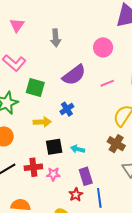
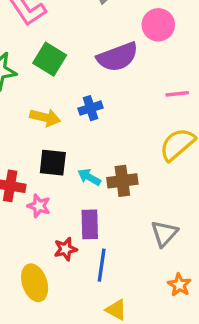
pink circle: (103, 47) -> (158, 25), moved
pink line: (107, 83) -> (177, 94), moved
brown cross: (116, 144) -> (122, 181), moved, turned 36

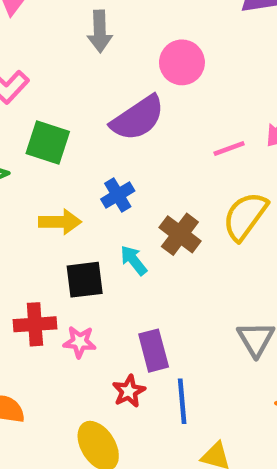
cyan arrow: (89, 177) -> (134, 260), moved, turned 35
brown cross: (122, 181) -> (180, 234), moved, turned -32

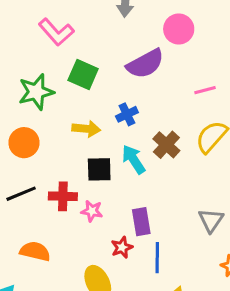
cyan arrow: (134, 260) -> (133, 159), size x1.4

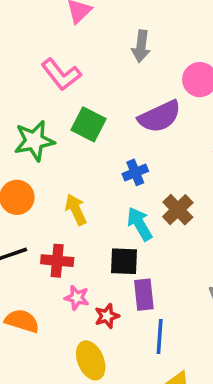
yellow arrow: (86, 129) -> (76, 209), moved, turned -124
black square: (99, 169) -> (124, 261), moved
pink star: (92, 211) -> (77, 298), moved
red star: (122, 247) -> (107, 316), moved

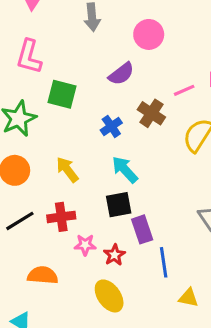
pink L-shape: (61, 74) -> (29, 57), turned 66
purple semicircle: (160, 117) -> (121, 74), size x0.7
brown cross: (178, 210) -> (151, 113), moved

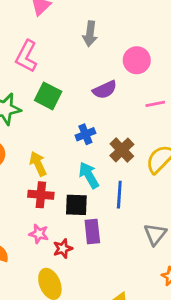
pink line: (184, 90) -> (155, 104), moved
brown cross: (151, 113) -> (122, 150), moved
red cross: (61, 217) -> (41, 195), moved
blue line: (164, 262) -> (119, 195), moved

